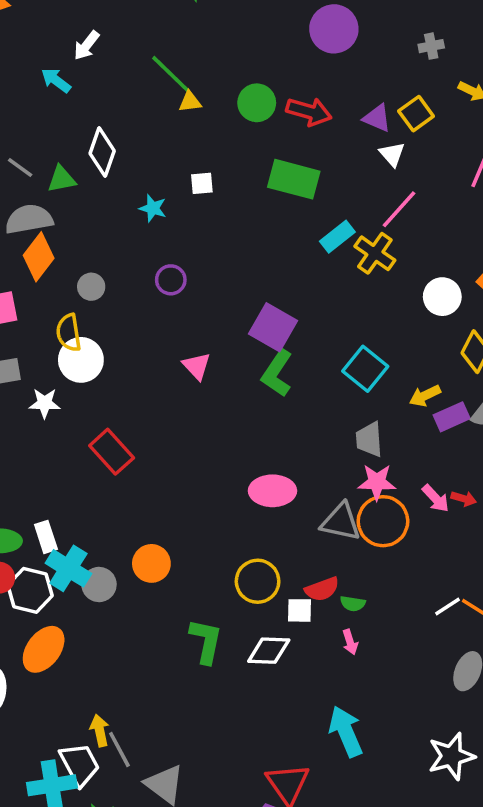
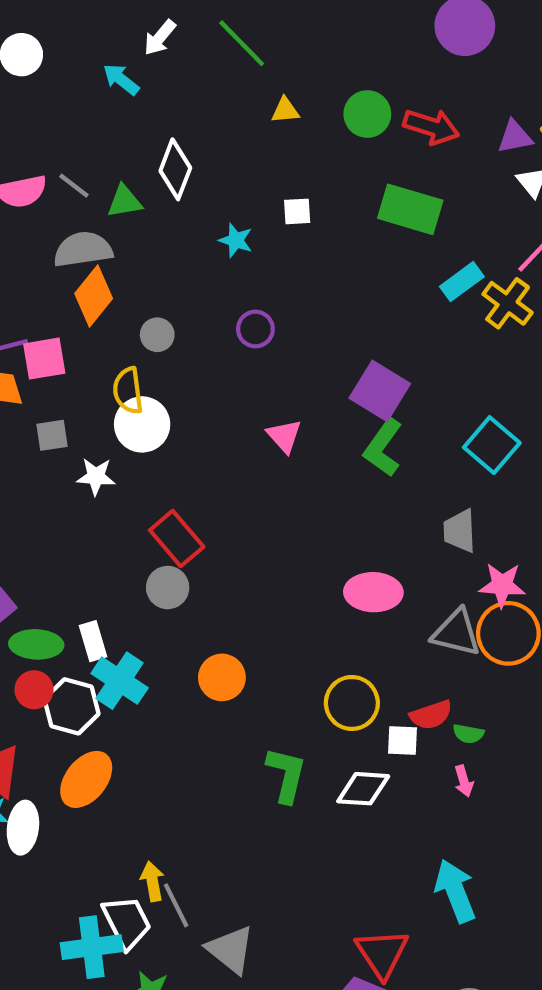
green line: (171, 74) -> (242, 43), moved
purple triangle: (377, 118) -> (515, 137), turned -36
gray trapezoid: (369, 439) -> (460, 531), moved
gray circle: (99, 585) -> (168, 588), moved

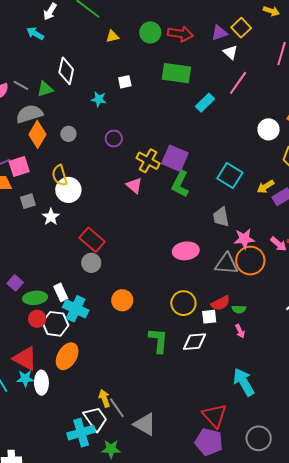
yellow cross: (508, 303) -> (148, 161), moved
gray circle: (157, 335) -> (68, 134), moved
white star: (96, 476) -> (51, 217), turned -30

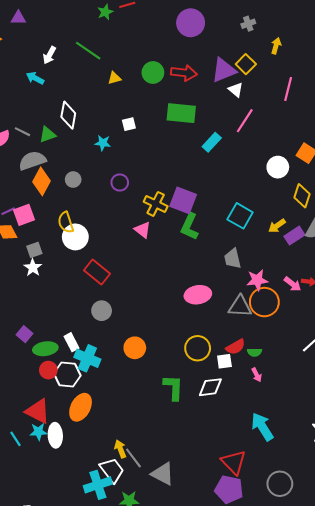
yellow arrow: (271, 11) -> (276, 46), turned -91
purple triangle: (219, 33) -> (224, 70), size x1.5
white star: (51, 217) -> (33, 268), moved
red rectangle: (92, 240) -> (97, 272), moved

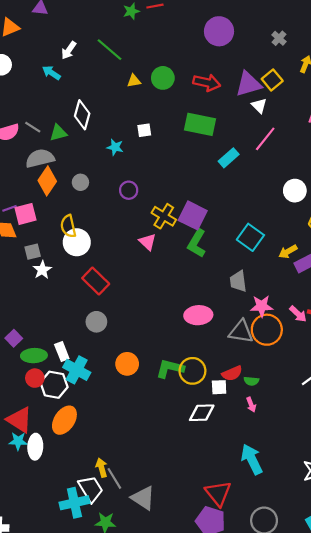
gray cross: (248, 24) -> (279, 38), turned -32
green circle: (153, 72) -> (163, 78), moved
white star: (33, 268) -> (42, 270), moved
green L-shape: (173, 387) -> (170, 369), moved, turned -84

